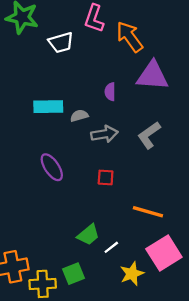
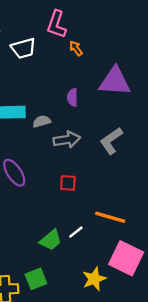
orange arrow: (130, 37) -> (76, 48), moved, size x0.5
white line: (111, 247) -> (76, 232), moved
pink square: (164, 253) -> (126, 258), turned -32

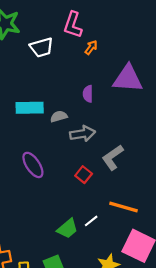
orange arrow: (76, 48) -> (91, 47), turned 72
gray L-shape: (111, 141) -> (113, 157), moved
red square: (68, 183) -> (84, 175), turned 35

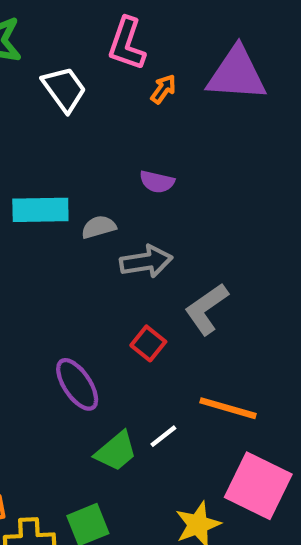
white trapezoid: (42, 47) -> (64, 89), turned -110
purple triangle: (128, 79) -> (237, 74), moved
purple semicircle: (88, 94) -> (157, 182), turned -77
purple ellipse: (33, 165) -> (77, 384), moved

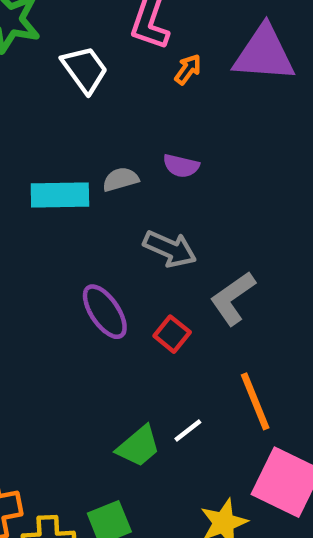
gray semicircle: (99, 227) -> (121, 179), moved
gray arrow: (146, 262) -> (170, 249), turned 33
purple ellipse: (77, 384) -> (105, 312), moved
orange line: (228, 408) -> (255, 401), turned 52

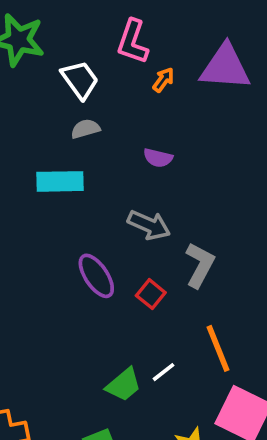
gray semicircle: (121, 179) -> (85, 129), moved
gray L-shape: (233, 298) -> (200, 265), turned 153

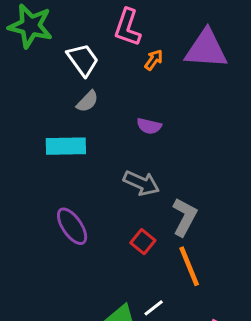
gray semicircle: (85, 129) -> (87, 101), turned 150
purple ellipse: (96, 276) -> (72, 226), moved
orange line: (218, 348) -> (189, 266), moved

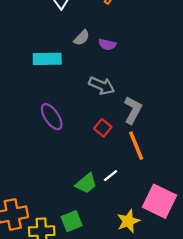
gray semicircle: (87, 101) -> (82, 38), moved

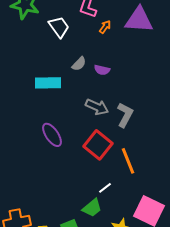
gray L-shape: (133, 110) -> (125, 115), moved
red square: (103, 128) -> (98, 145), size x1.8
green trapezoid: (86, 183) -> (92, 208), moved

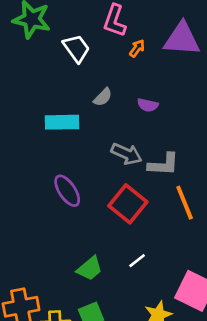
purple semicircle: (102, 70) -> (148, 105), moved
gray L-shape: (125, 115) -> (163, 164), turned 65
orange line: (128, 161) -> (185, 203), moved
green trapezoid: (92, 208) -> (90, 269), moved

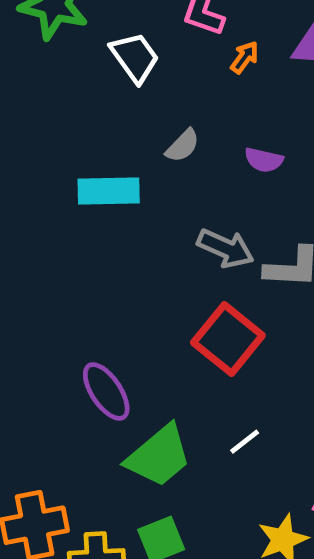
purple ellipse: (67, 191) -> (106, 391), moved
green trapezoid: (90, 269) -> (159, 456), size x1.4

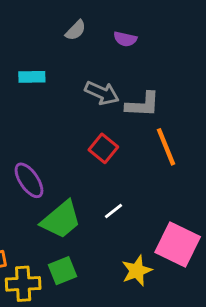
cyan rectangle: (109, 191) -> (32, 77), moved, size x0.7
red square: (228, 339) -> (103, 148), size x0.7

